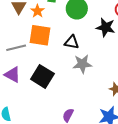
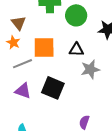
orange star: (38, 11) -> (13, 42), moved

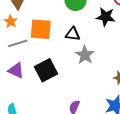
gray star: (90, 69) -> (85, 55), turned -30
black square: (53, 88) -> (46, 70), turned 35

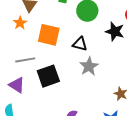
gray line: (18, 43) -> (25, 60), moved
purple triangle: (16, 70) -> (17, 85), moved

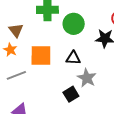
gray line: (25, 60) -> (16, 75), moved
black square: (48, 76) -> (71, 94), moved, size x0.7

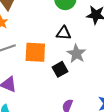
orange square: (41, 55) -> (35, 52), moved

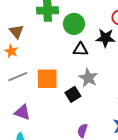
black triangle: (64, 33) -> (80, 49), moved

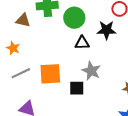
brown triangle: (16, 32) -> (23, 20), moved, turned -35
black square: (73, 94) -> (77, 88), turned 35

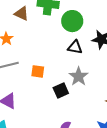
orange square: (50, 74) -> (38, 71), size x0.6
black square: (77, 88) -> (61, 91), turned -35

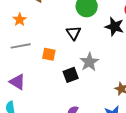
black triangle: (75, 47) -> (73, 33), moved, turned 42

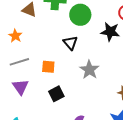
black square: (71, 75) -> (56, 94), moved
purple triangle: (17, 82) -> (20, 87), moved, turned 30

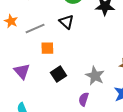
gray line: (19, 62) -> (35, 28), moved
gray star: (89, 70) -> (95, 76), moved

